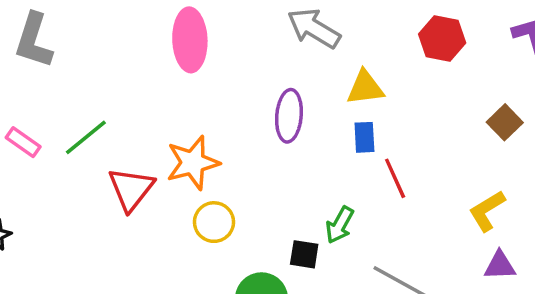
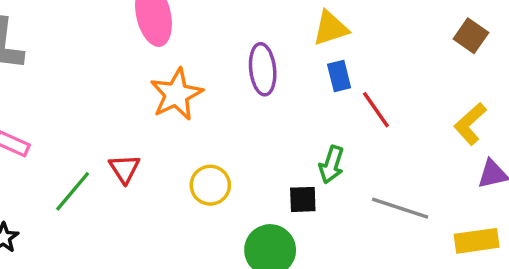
green line: (86, 137) -> (73, 191), moved
orange star: (193, 163) -> (176, 94), moved
red triangle: (131, 189) -> (125, 169), size x0.7

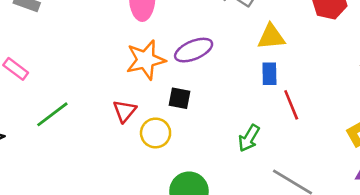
purple ellipse: (263, 69) -> (194, 50), moved, turned 60
red triangle: (125, 169) -> (124, 111), moved
black square: (303, 199) -> (180, 98), moved

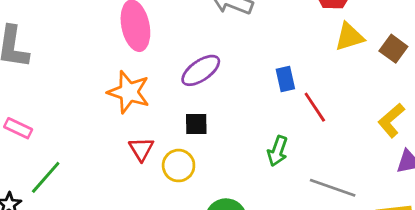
yellow triangle: (271, 37) -> (349, 37), moved
orange star: (146, 60) -> (129, 92), moved, turned -30
green line: (52, 114) -> (46, 177), moved

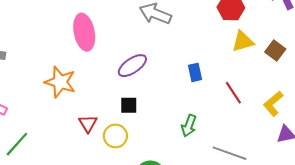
orange star: (129, 92) -> (60, 82), moved
red line: (315, 107) -> (233, 93), moved

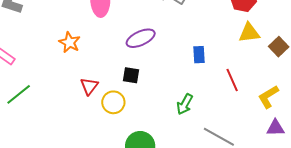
orange star: (60, 82) -> (70, 42), size x0.7

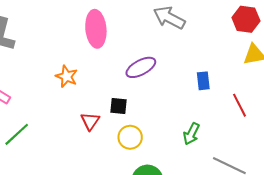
black square: (131, 75) -> (118, 106), moved
yellow circle: (113, 102) -> (130, 137), moved

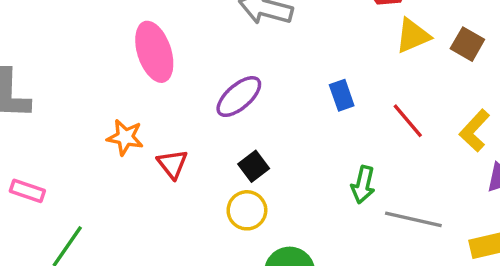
black square: (118, 106) -> (254, 166), moved, turned -30
red triangle: (90, 121) -> (172, 164), moved
green arrow: (191, 134) -> (363, 185), moved

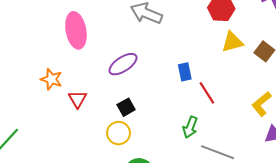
red line: (408, 121) -> (207, 93), moved

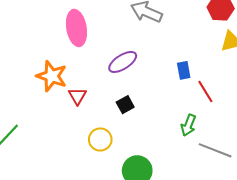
orange star: (51, 79) -> (52, 76), size x1.4
yellow circle: (118, 133) -> (100, 139), moved

